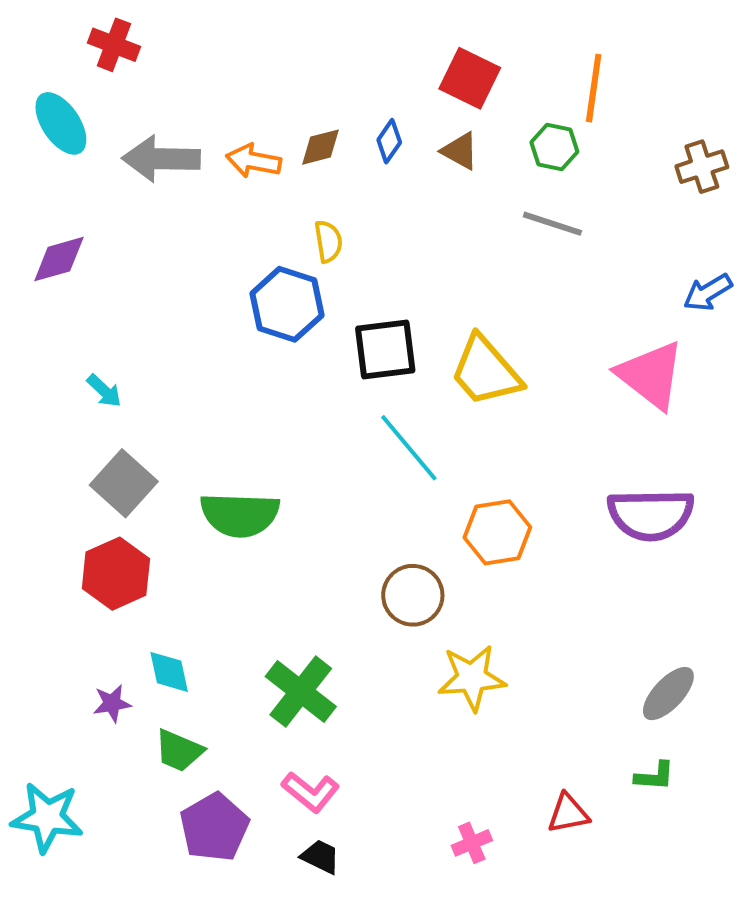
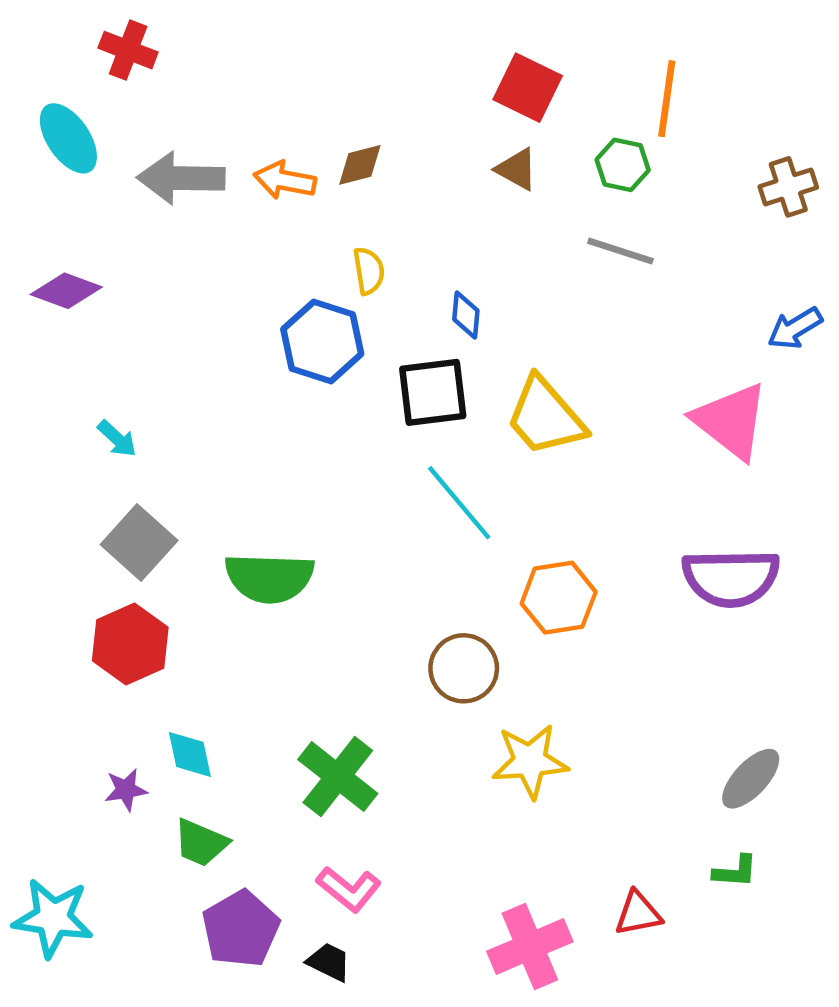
blue diamond: (389, 141) -> (466, 315), moved, turned -30
purple diamond: (59, 259) -> (66, 291), turned 36
pink cross: (472, 843) -> (530, 947), size x1.8
black trapezoid: (320, 857) -> (329, 962), moved

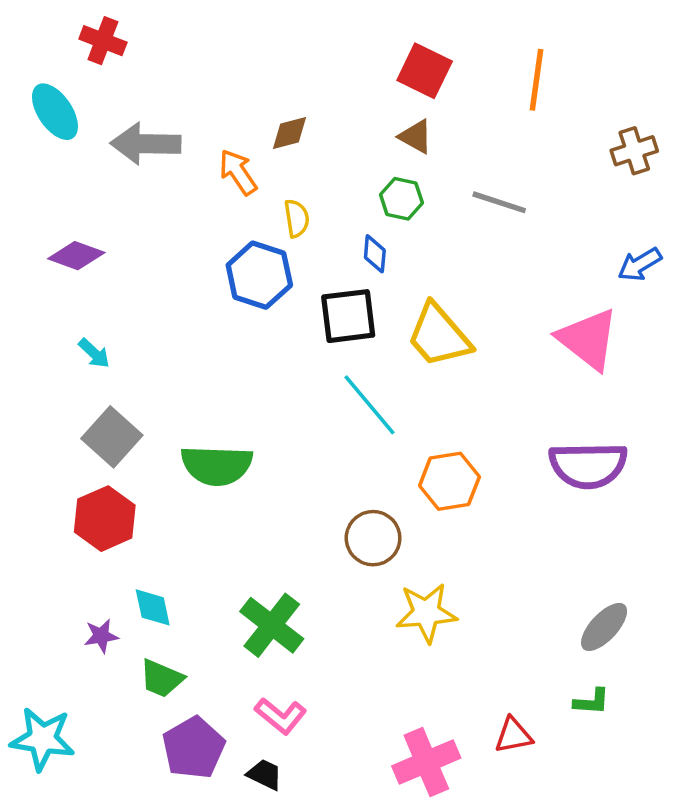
green hexagon: (623, 165) -> (401, 199), moved
orange arrow: (285, 180) -> (238, 172), moved, turned 45
purple diamond: (66, 291) -> (76, 256), moved

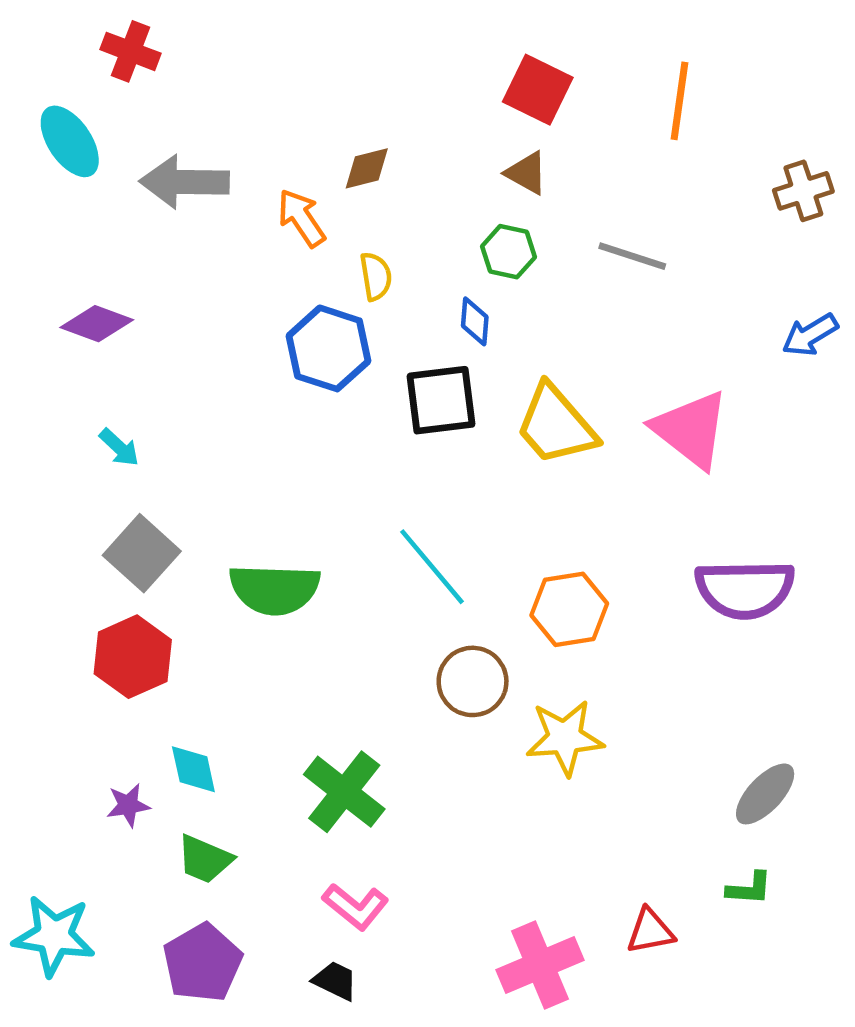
pink triangle: (588, 339) -> (691, 429), moved
cyan line: (369, 405) -> (432, 567), moved
yellow star: (426, 613) -> (565, 738), moved
purple pentagon: (194, 748) -> (202, 963), moved

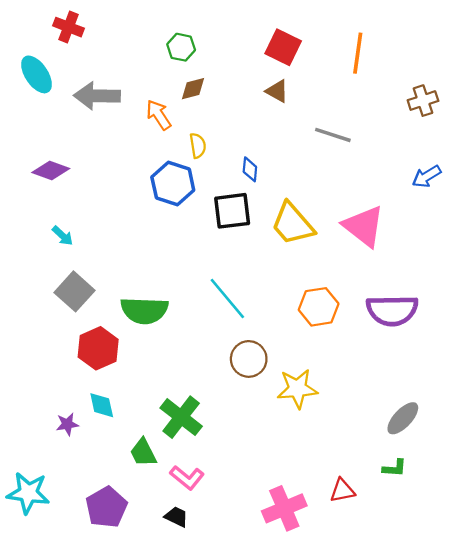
green hexagon: (509, 252) -> (181, 47), moved
orange hexagon: (569, 609) -> (319, 307), moved
red hexagon: (133, 657) -> (98, 348), moved
green trapezoid: (205, 859) -> (143, 453), moved, turned 40

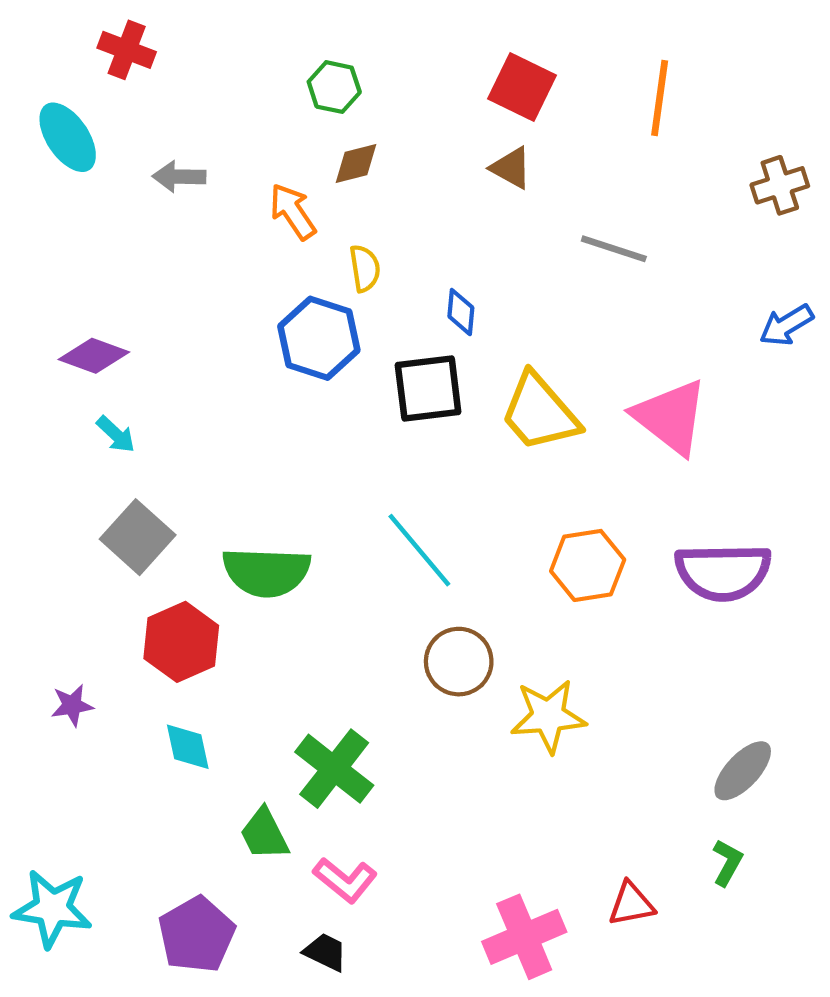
gray arrow: (97, 96) -> (179, 177), size x0.6
purple diamond: (51, 170) -> (94, 356), moved
purple star: (67, 424) -> (72, 705), moved
green L-shape: (395, 468) -> (727, 863), turned -65

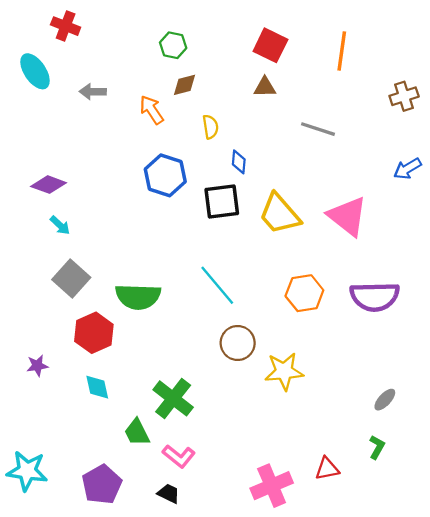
brown triangle: (511, 168) -> (265, 87), turned -30
yellow semicircle: (365, 268) -> (210, 127), moved
gray ellipse: (743, 771) -> (385, 400), size x0.7

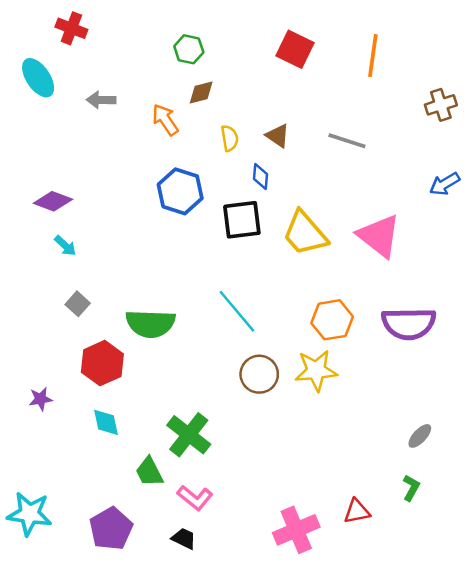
brown triangle: (265, 87) -> (278, 136), moved, turned 35
gray square: (71, 278) -> (78, 304), size x0.6
yellow star: (284, 371) -> (316, 371), moved

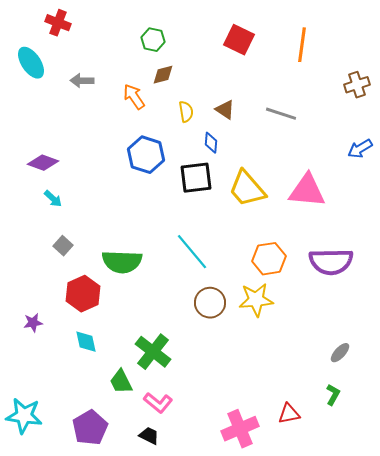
pink triangle: (379, 236) -> (307, 191), turned -33

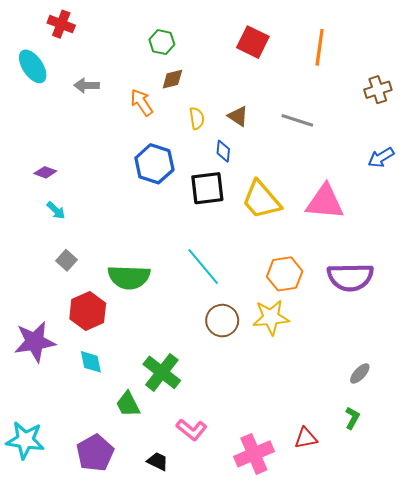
purple diamond: (43, 163) -> (45, 172), size x0.7
purple star: (33, 323) -> (35, 342), size x2.0
pink L-shape: (158, 403) -> (191, 430), moved

